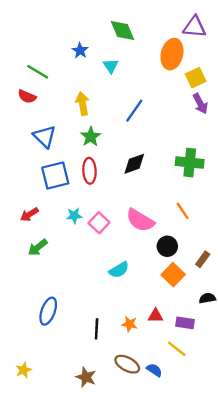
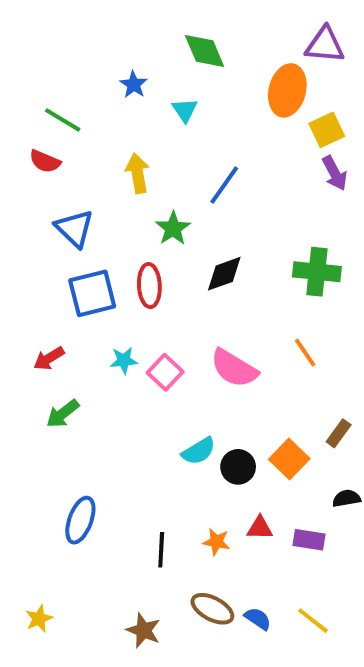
green star: (91, 137) -> (173, 228), moved
black circle: (167, 246) -> (238, 467), moved
yellow line: (177, 349) -> (313, 621), moved

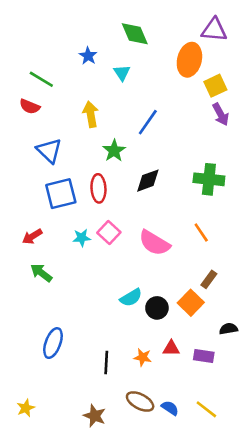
pink square: (165, 372) -> (109, 233), moved
green arrow: (63, 414) -> (41, 273), turned 75
brown rectangle: (339, 433) -> (209, 279), moved

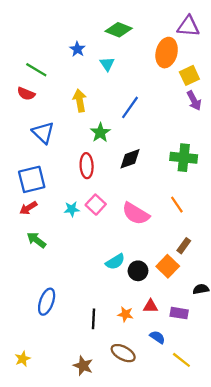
green diamond: (135, 34) -> (119, 30), turned -45
blue square: (61, 194) -> (32, 179), moved
blue semicircle: (170, 408) -> (157, 337), moved

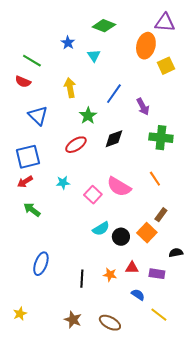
purple arrow: (194, 101) -> (143, 107), moved
red ellipse: (87, 166) -> (76, 145), turned 60
pink square: (96, 205) -> (93, 195), moved
brown ellipse: (123, 353) -> (110, 323), moved

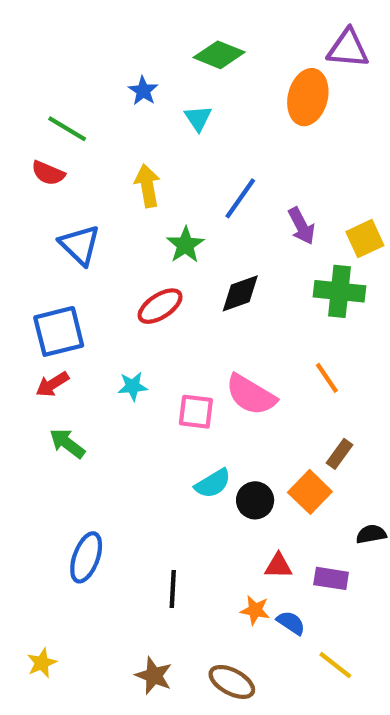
yellow square: (166, 66) -> (365, 239), moved
pink square: (93, 195) -> (196, 412), turned -36
orange star: (110, 275) -> (255, 610), moved

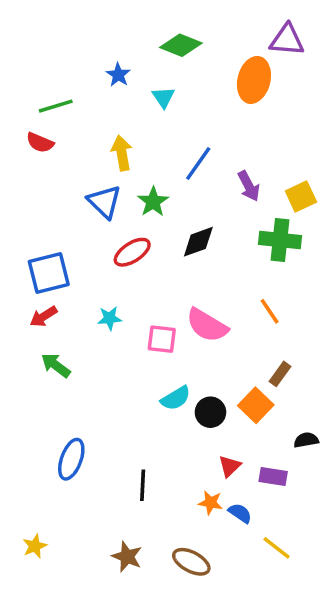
green line: (67, 129) -> (56, 106), turned -48
blue triangle: (80, 245) -> (104, 202), moved
red triangle: (278, 566) -> (230, 466), turned -45

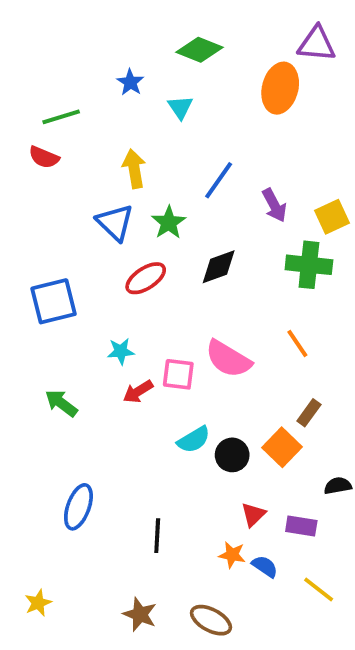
red arrow: (43, 317) -> (138, 392), moved
yellow line: (277, 548) -> (319, 589), moved

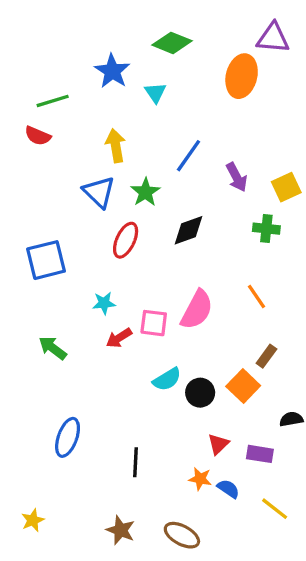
blue star: (130, 82) -> (112, 71), size x1.5
green cross: (309, 265) -> (266, 229), size x0.7
red ellipse: (146, 278) -> (126, 240), turned -32
pink semicircle: (228, 359) -> (197, 310), turned -93

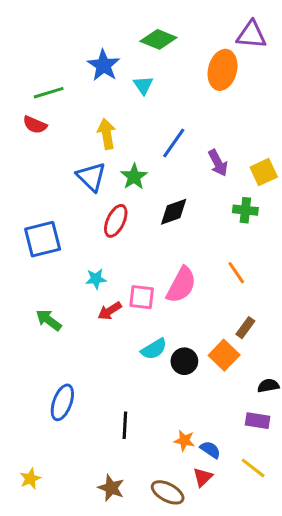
red triangle: (218, 444) -> (203, 477), moved
purple rectangle: (260, 454) -> (258, 421), moved

